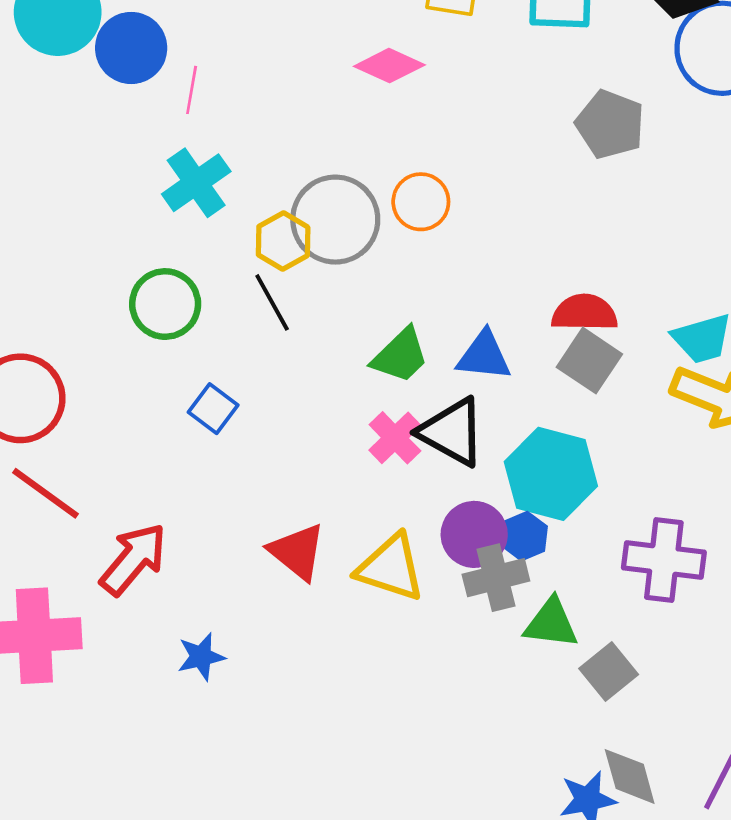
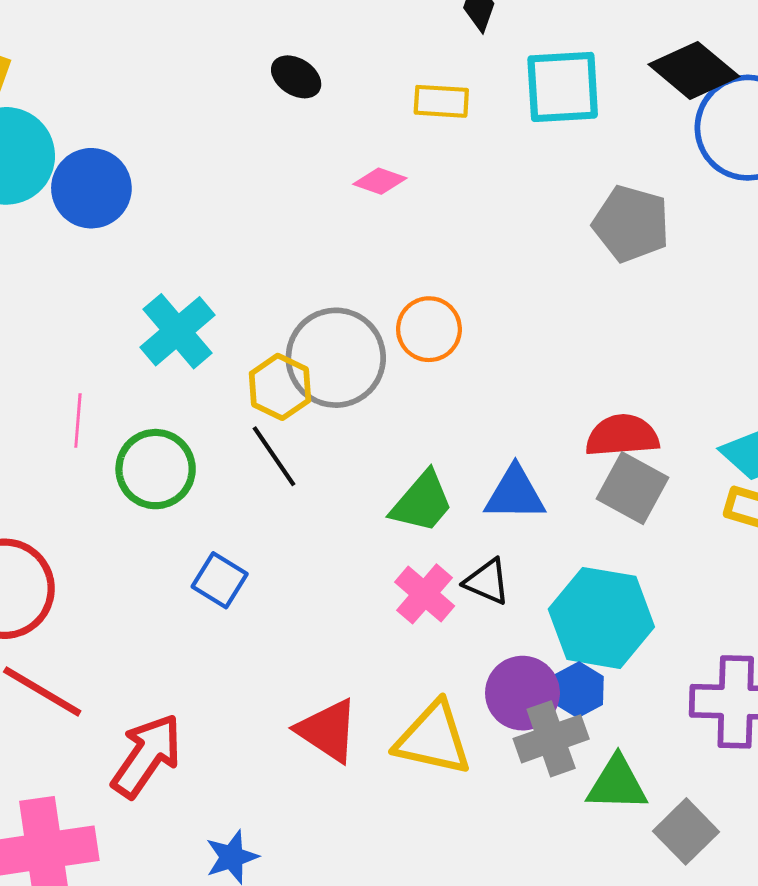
pink diamond: (389, 66) -> (380, 181), size x0.7
pink line: (192, 90) -> (78, 420), moved
black triangle: (452, 432) -> (487, 582), size x0.6

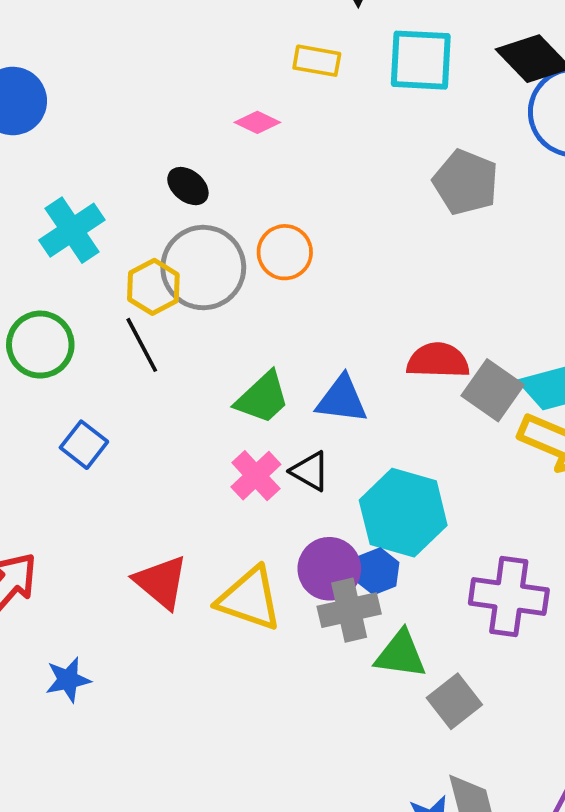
black ellipse: (296, 77) -> (188, 186), moved
gray square: (632, 488) -> (493, 390), moved

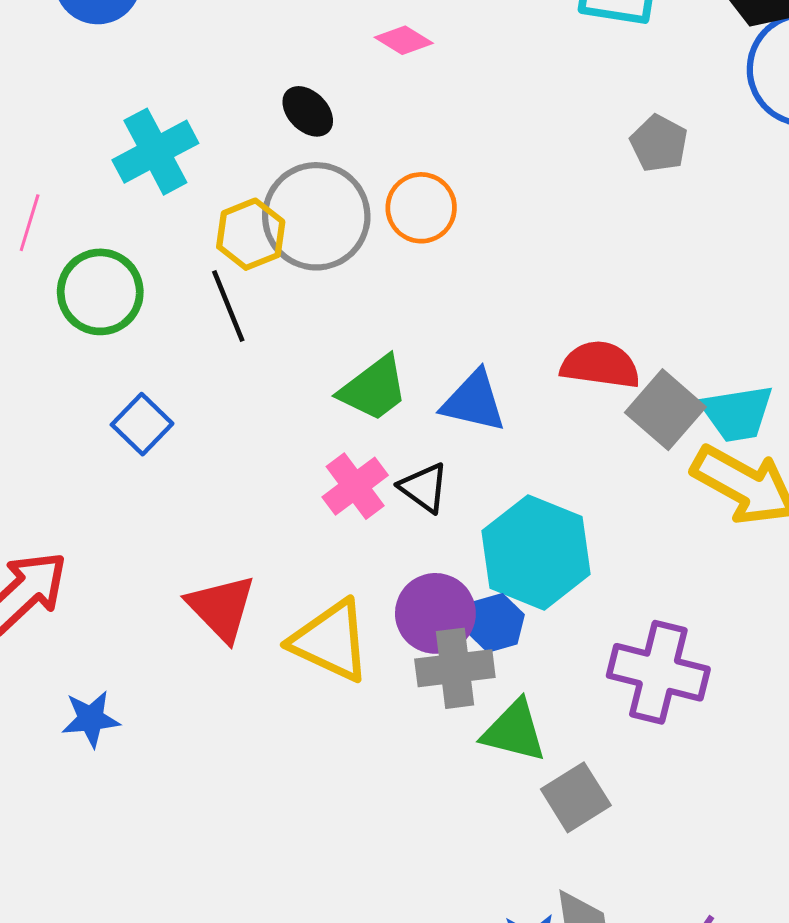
gray pentagon: (466, 182) -> (659, 143), size x0.7

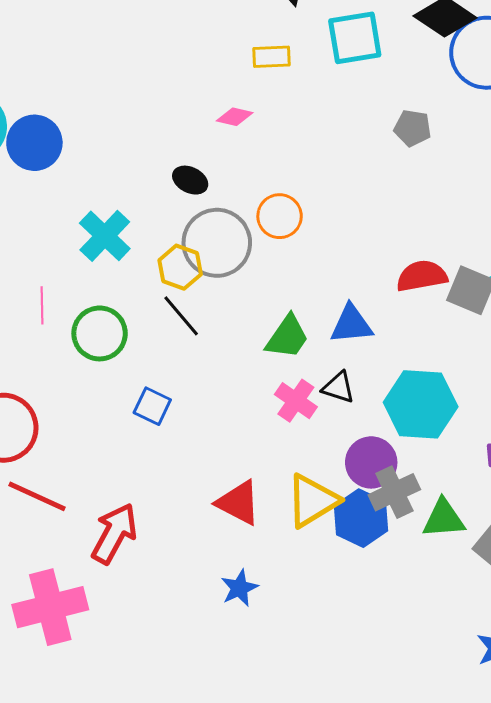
blue hexagon: (495, 623) -> (361, 518), moved, size x1.5
yellow triangle: (331, 641) -> (312, 501), turned -38
blue star: (91, 719) -> (239, 588), moved

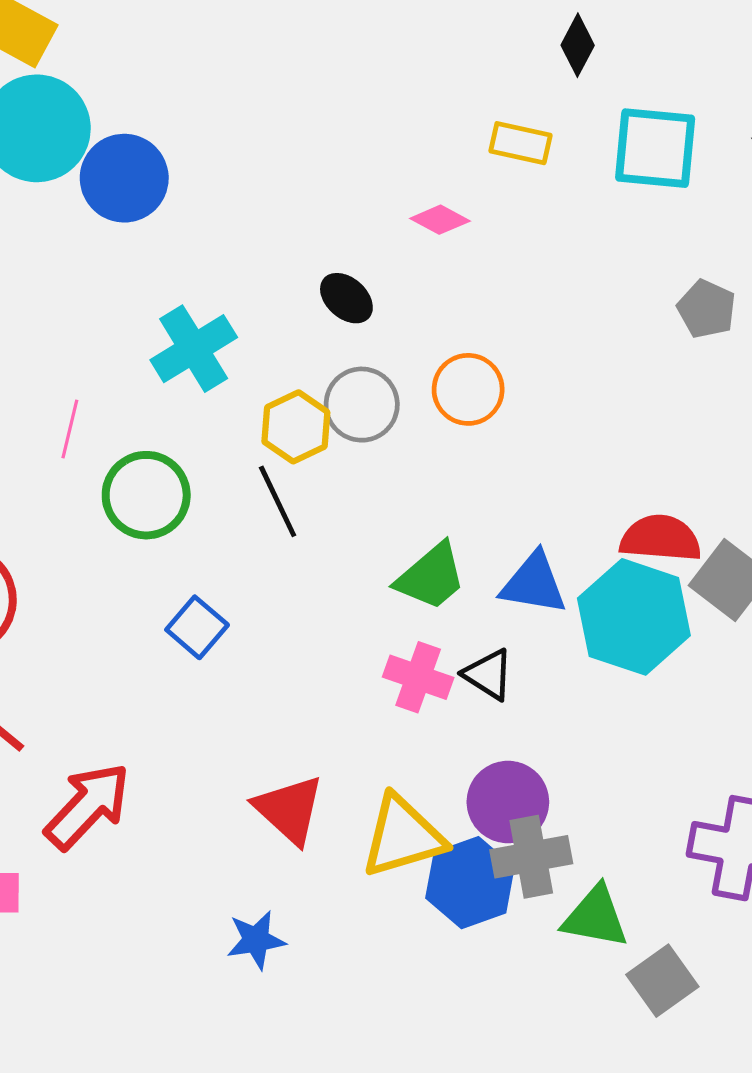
gray circle: (217, 243) -> (362, 405), size x0.7
pink cross: (296, 401) -> (418, 677), turned -30
cyan hexagon: (421, 404) -> (634, 617), moved

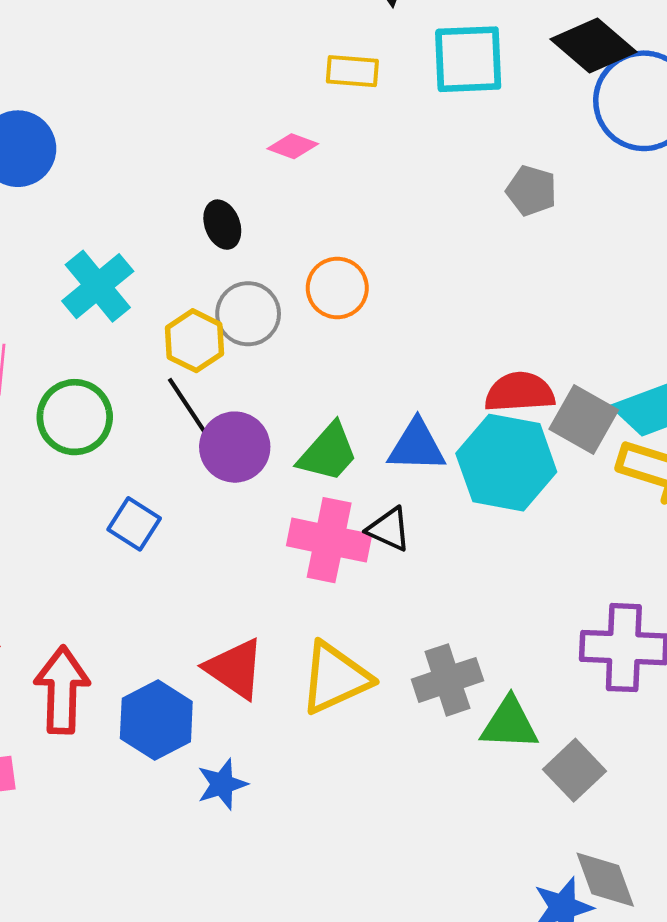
black ellipse: (346, 298) -> (222, 225), turned 36
pink cross: (418, 677) -> (329, 540), size x1.4
purple circle: (508, 802) -> (235, 447), moved
red arrow: (88, 806) -> (62, 690), turned -34
blue hexagon: (470, 883) -> (156, 720), moved

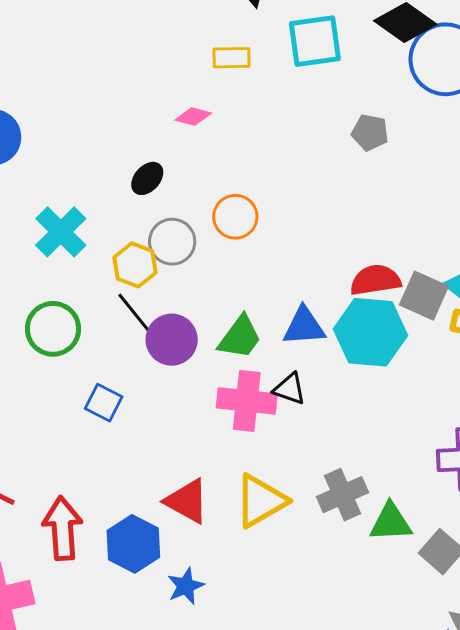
black ellipse: (222, 225) -> (147, 178), turned 68

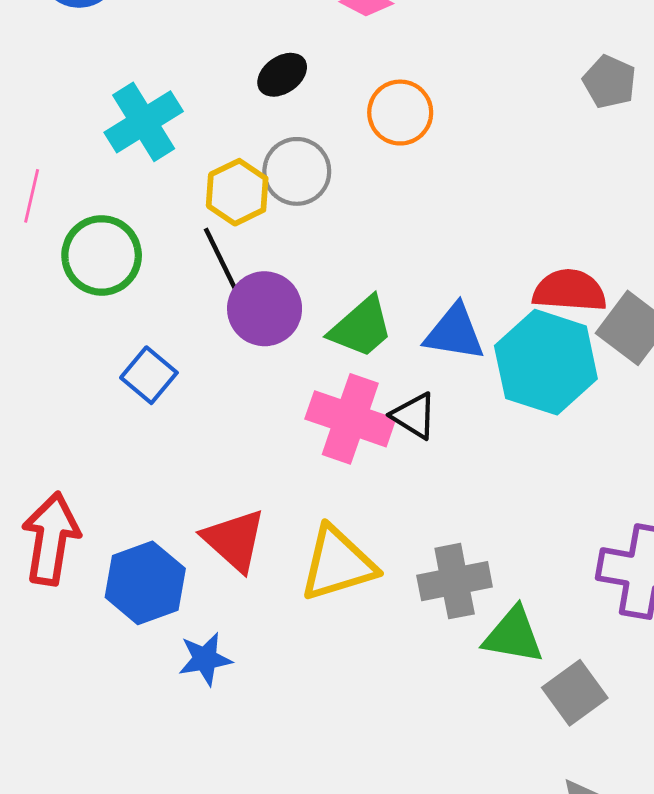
orange circle: (235, 217) -> (400, 113), moved

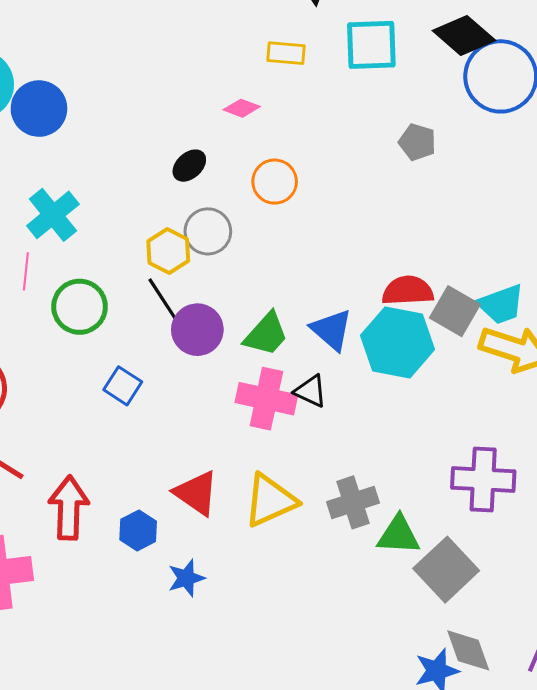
cyan cross: (144, 122) -> (53, 215), moved
blue triangle: (455, 333) -> (331, 330), turned 39
blue hexagon: (145, 583) -> (138, 530), size x0.7
gray square: (575, 693) -> (446, 570), size x1.4

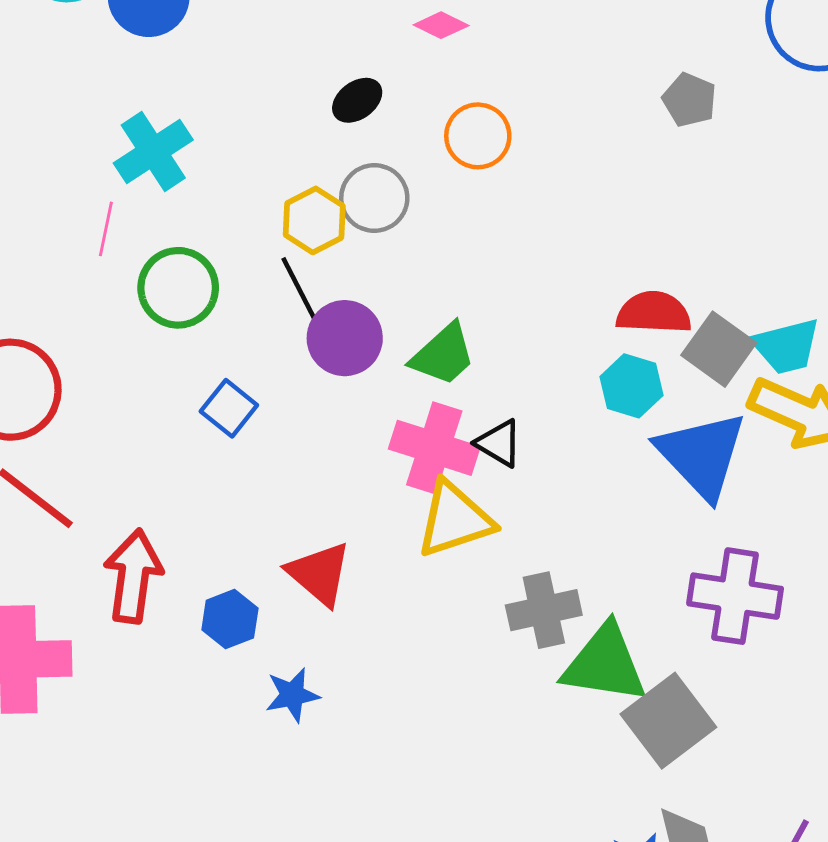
blue triangle: (331, 330) -> (702, 455), moved, size x1.5
cyan hexagon: (398, 342) -> (631, 386), size x0.6
yellow triangle: (270, 500) -> (454, 519), moved
green triangle: (399, 535) -> (605, 664), size x1.4

